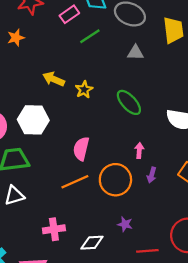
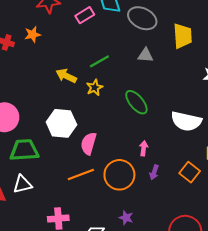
green line: (90, 36) -> (99, 61), moved
white hexagon: (33, 120) -> (61, 123), moved

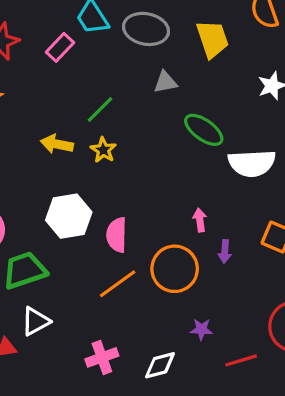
green ellipse: (136, 102) -> (204, 130), moved

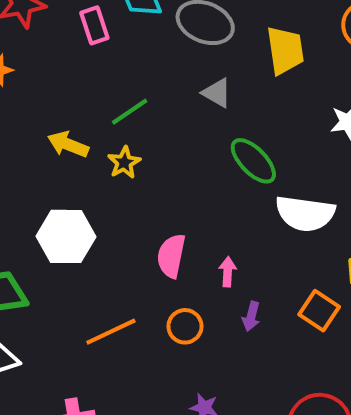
pink rectangle: (60, 47) -> (94, 25), turned -72
gray triangle: (165, 82) -> (217, 93), turned 30
pink semicircle: (117, 235) -> (171, 256), moved
orange circle: (175, 269) -> (185, 326), size x0.6

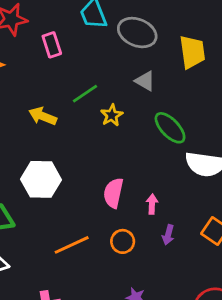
pink rectangle: (94, 25) -> (52, 45), moved
yellow star: (124, 163) -> (112, 115), moved

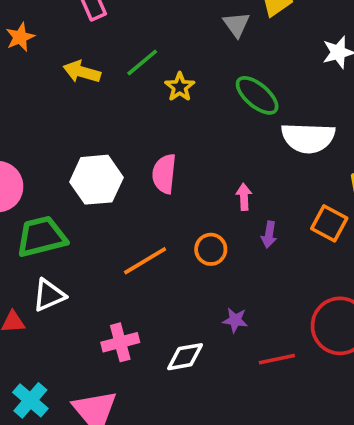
gray triangle: (145, 81) -> (236, 24), moved, turned 30
yellow arrow: (43, 116) -> (82, 72), moved
pink semicircle: (113, 193) -> (164, 174), moved

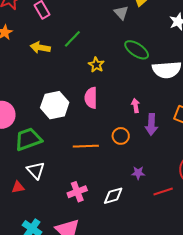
yellow star: (180, 87) -> (96, 65), moved
purple arrow: (269, 235) -> (151, 124), size x1.5
orange line: (145, 261) -> (86, 146), turned 35
white triangle: (49, 295) -> (36, 170), turned -42

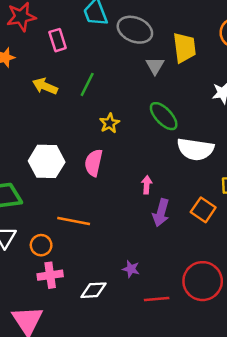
green line: (72, 39) -> (87, 84), turned -30
orange circle: (121, 136) -> (41, 245), moved

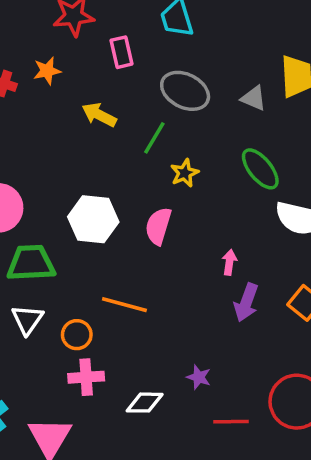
gray ellipse: (135, 30) -> (185, 91), moved
gray triangle: (155, 66) -> (254, 98), turned -42
green line: (87, 84) -> (154, 138), moved

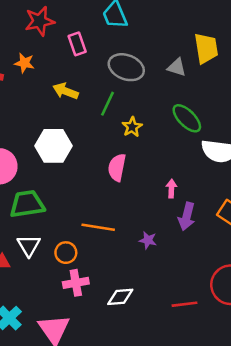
orange star: (47, 71) -> (24, 63), turned 30
white hexagon: (93, 219) -> (54, 146), moved
purple star: (199, 377) -> (148, 240), moved

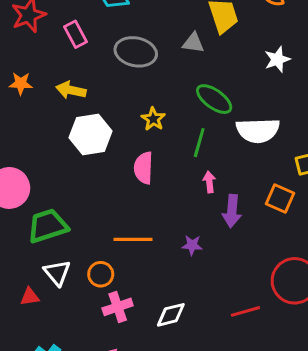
orange star: (24, 63) -> (21, 83), moved
green line: (107, 104) -> (199, 143), moved
white hexagon: (54, 146) -> (91, 134), moved

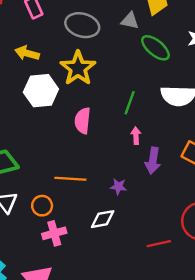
green ellipse: (214, 99) -> (155, 48), moved
yellow star: (153, 119) -> (78, 68), moved, size x1.8
white diamond: (171, 315) -> (103, 219), moved

